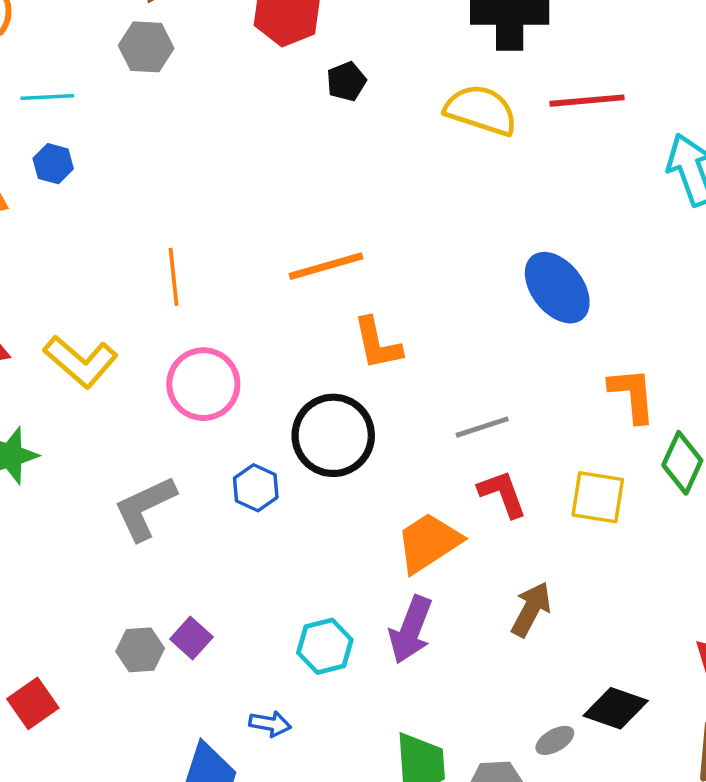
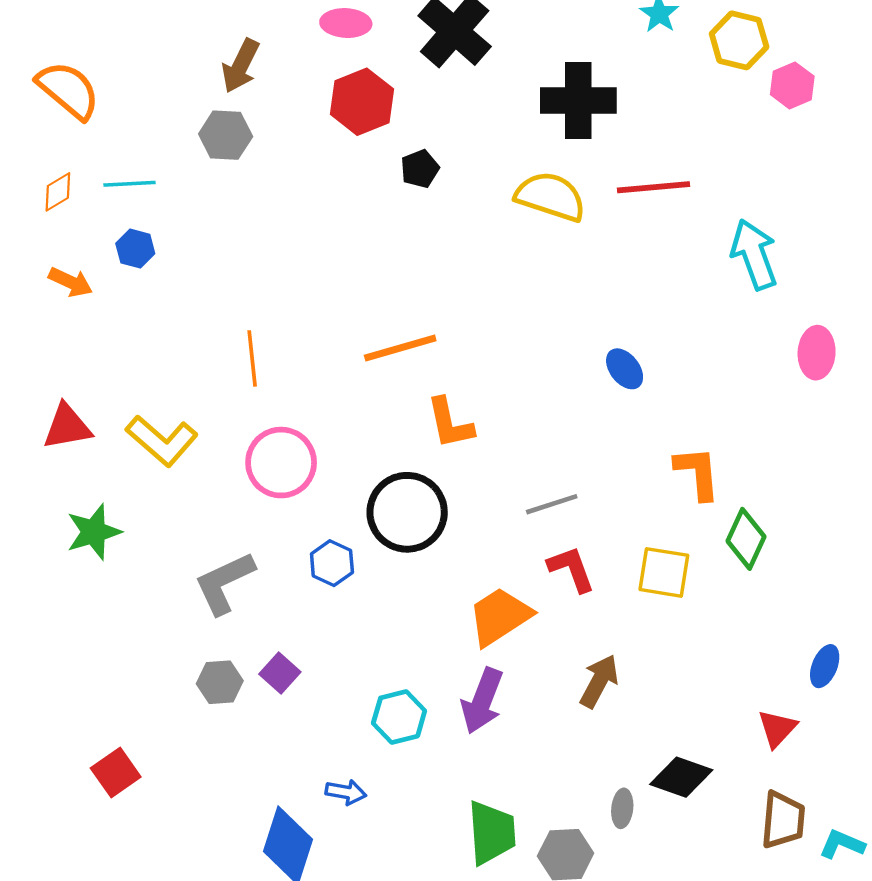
blue ellipse: (557, 288) -> (625, 369), size x0.6
purple square: (191, 638) -> (280, 673), moved
gray hexagon: (140, 650) -> (220, 682), moved
gray ellipse: (555, 740) -> (622, 808), turned -54

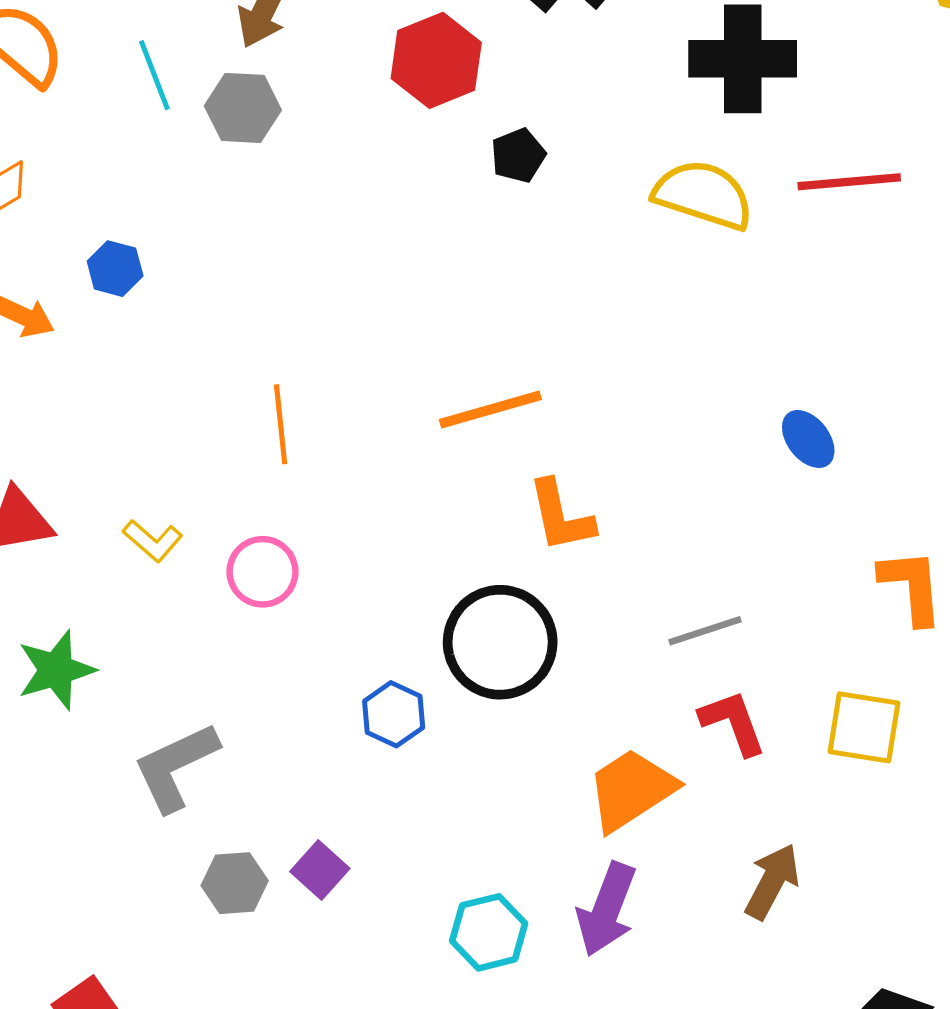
cyan line: (130, 184) -> (154, 75), moved, turned 72
yellow L-shape: (162, 441) -> (153, 541), size x0.6
pink circle: (281, 463) -> (263, 572), moved, size x0.7
gray L-shape: (224, 583) -> (176, 767), moved

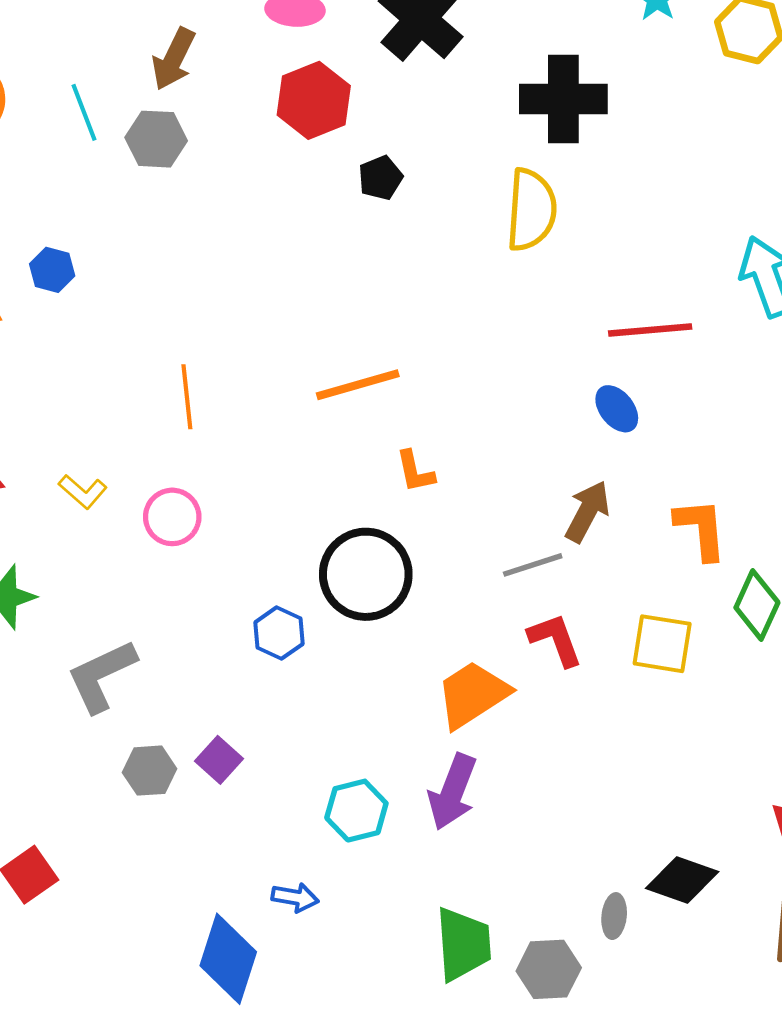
red line: (849, 182) -> (650, 330), moved
yellow semicircle: (703, 195) -> (531, 210), turned 76
orange L-shape: (561, 516) -> (415, 472), size x0.7
brown arrow: (772, 881) -> (587, 512), moved

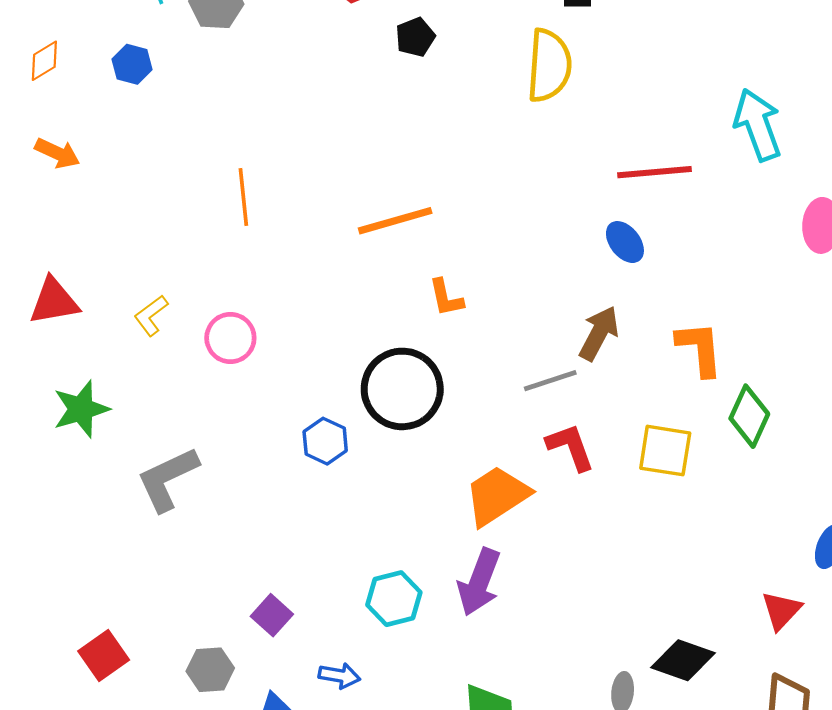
blue hexagon: (52, 270) -> (132, 64), moved
orange line: (187, 397) -> (243, 197), moved
yellow L-shape: (83, 492) -> (151, 315), turned 102
purple square: (219, 760) -> (272, 615), moved
gray hexagon: (150, 771) -> (210, 670), moved

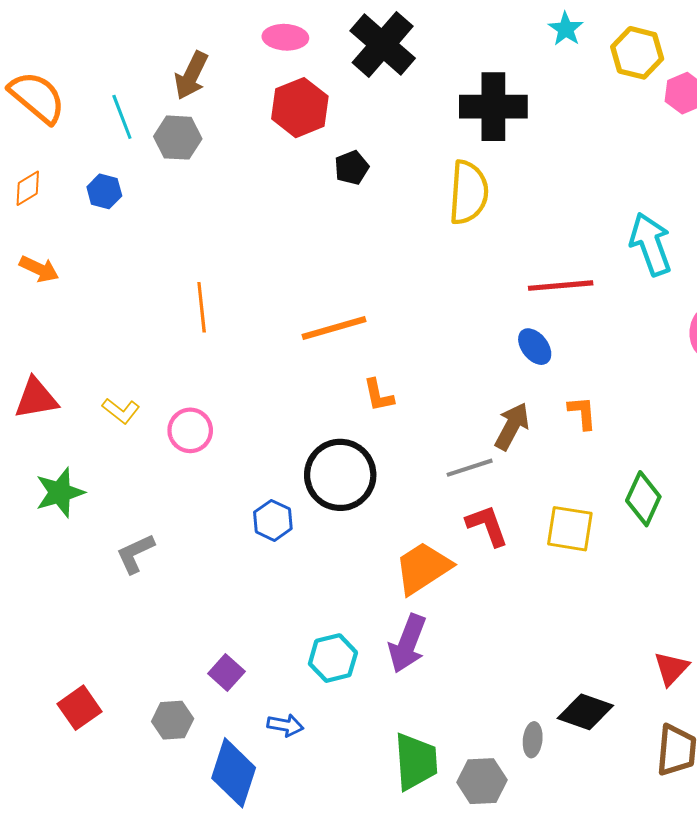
yellow L-shape: (151, 315) -> (121, 411), turned -105
orange L-shape: (700, 349) -> (582, 413), moved, size x0.7
gray L-shape: (168, 479) -> (135, 554), size x0.7

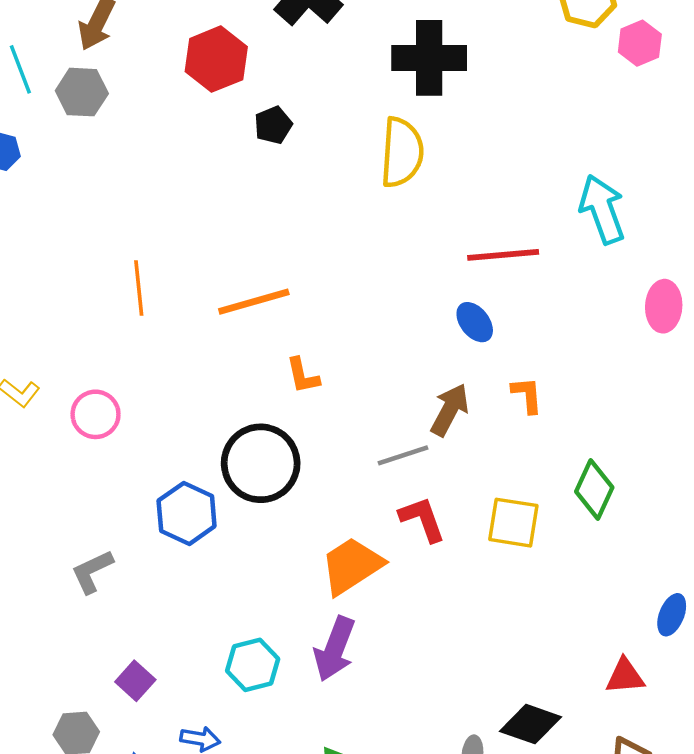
orange line: (202, 307) -> (139, 288), moved
blue hexagon: (273, 520) -> (187, 513), size x1.4
gray L-shape: (135, 554) -> (92, 571), moved
red triangle: (671, 668) -> (625, 676), turned 42

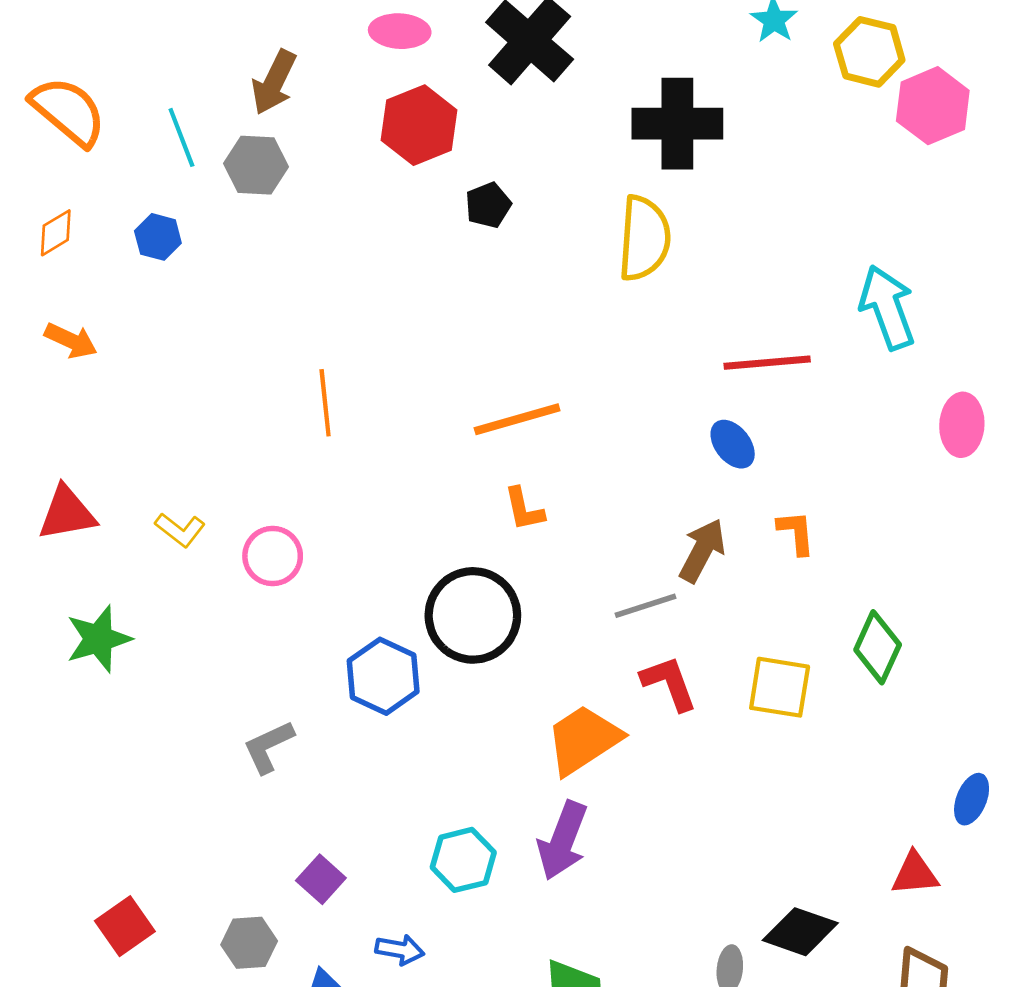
pink hexagon: (640, 43) -> (933, 106), size x1.4
orange line: (254, 302) -> (517, 419), moved

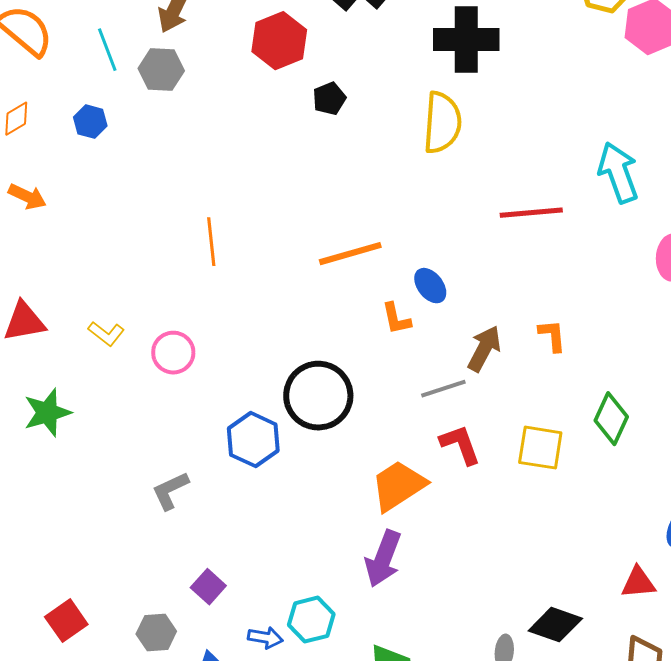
blue ellipse: (733, 444) -> (430, 286), moved
orange L-shape: (524, 509) -> (396, 319), moved
cyan hexagon: (463, 860) -> (311, 620), moved

